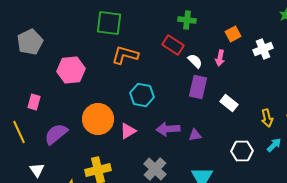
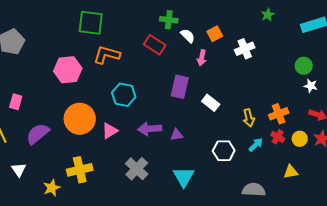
white semicircle: (195, 61) -> (188, 36), moved
pink hexagon: (71, 70) -> (68, 70), moved

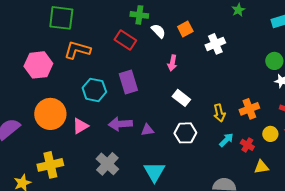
pink arrow: (202, 58) -> (172, 63), moved
purple rectangle: (180, 87) -> (128, 82), moved, turned -30
red cross: (278, 137) -> (247, 145), moved
white hexagon: (224, 151) -> (185, 133), moved

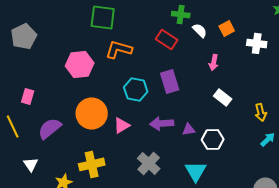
white cross: (215, 44) -> (257, 43), turned 30
white hexagon: (185, 133) -> (213, 139), moved

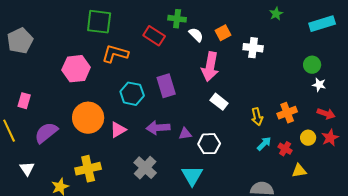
red rectangle: (167, 39) -> (154, 36), moved
pink arrow: (214, 62) -> (210, 67), size x1.8

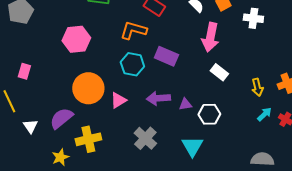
orange L-shape: (115, 54) -> (133, 30), moved
purple rectangle: (166, 86) -> (166, 56), turned -50
purple semicircle: (46, 133) -> (61, 118), moved
white triangle: (27, 169) -> (30, 126), moved

